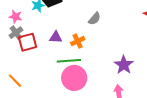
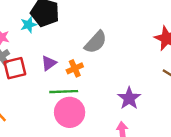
gray semicircle: (94, 19) -> (96, 42), size x1.5
purple triangle: (56, 37) -> (49, 63), turned -40

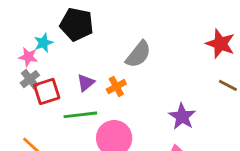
cyan star: (28, 25) -> (43, 43), moved
green line: (64, 92) -> (80, 115), moved

